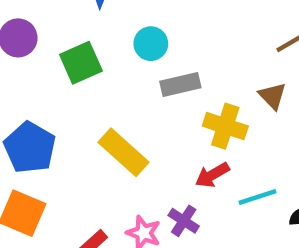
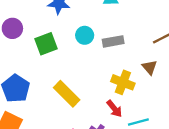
gray rectangle: (180, 84) -> (113, 41), moved
red arrow: (212, 175) -> (114, 109), turned -102

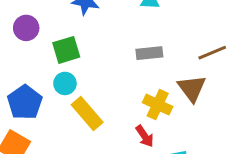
cyan circle: (85, 35) -> (65, 83), moved
brown triangle: (149, 67) -> (192, 88), size x1.5

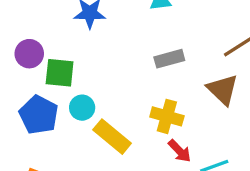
green square: (66, 50) -> (60, 73), moved, turned 32
blue pentagon: (25, 102) -> (39, 115), moved
yellow cross: (158, 105) -> (167, 116), moved

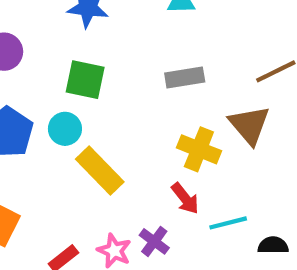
green square: (60, 73) -> (85, 80), moved
yellow cross: (167, 116) -> (199, 149), moved

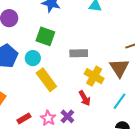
gray rectangle: (185, 78) -> (79, 53), moved
cyan line: (228, 223) -> (119, 101), moved, turned -48

